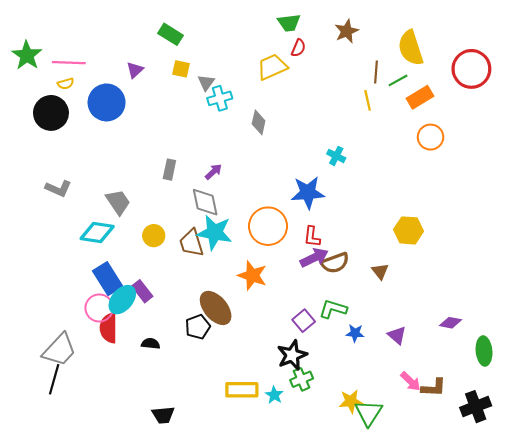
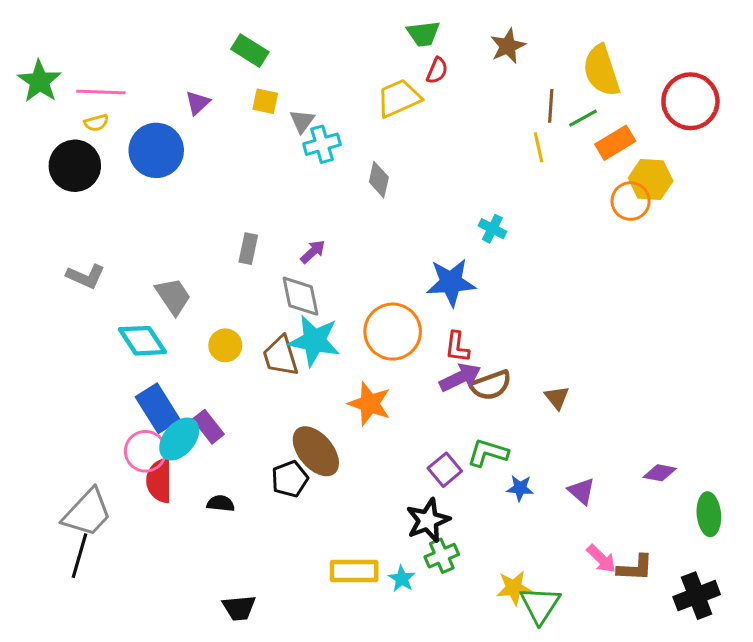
yellow hexagon: (409, 230) -> (651, 180), moved
cyan diamond: (97, 232) -> (142, 341), turned 48

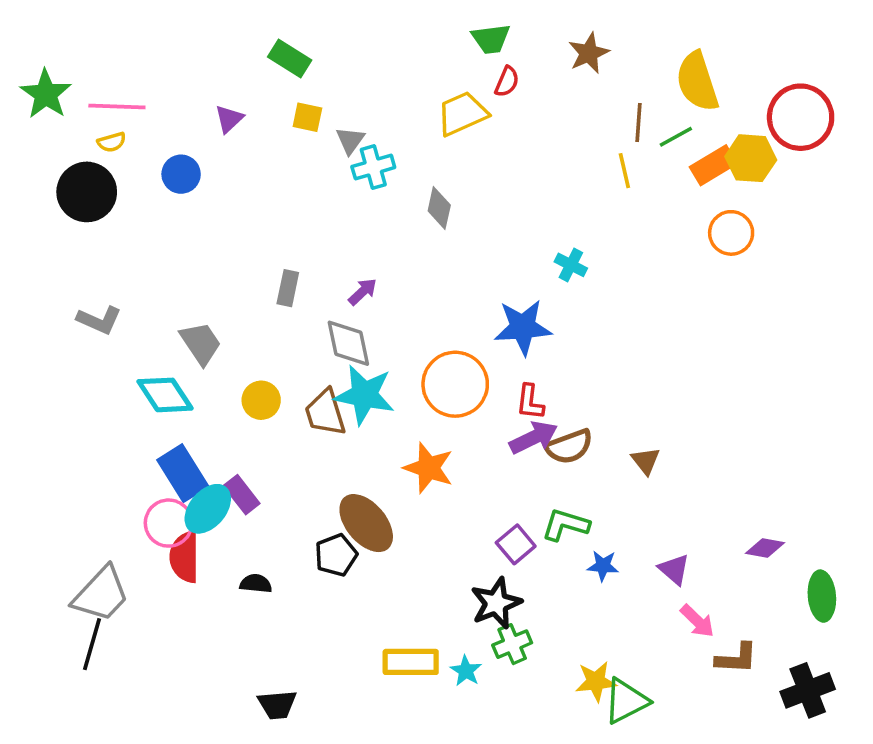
blue circle: (156, 150) -> (181, 174), size x0.6
yellow hexagon: (651, 180) -> (751, 158), moved
pink arrow: (601, 559) -> (697, 621), moved
green triangle: (540, 605) -> (626, 701), turned 30

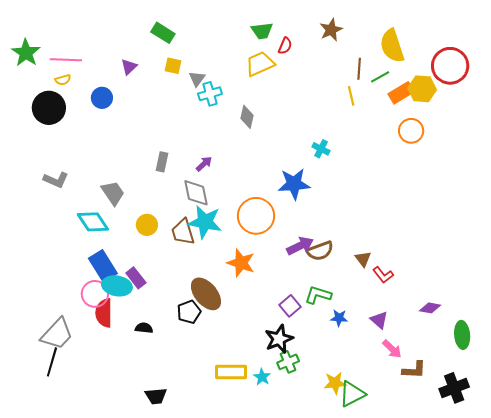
green trapezoid: (491, 39) -> (262, 31), moved
red L-shape: (530, 402) -> (383, 275), moved, turned -45
cyan ellipse: (208, 509) -> (117, 286), turned 60

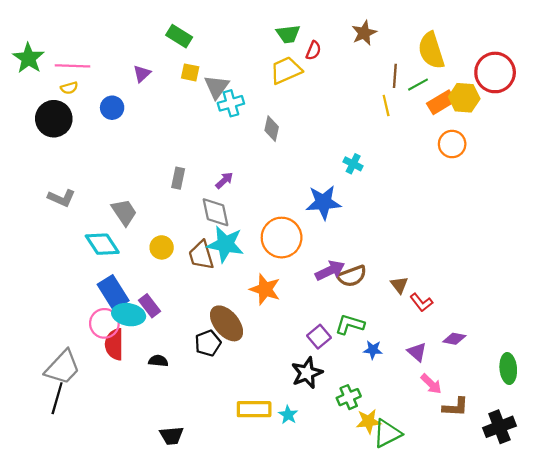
gray triangle: (197, 79) -> (217, 87), size x1.4
purple diamond: (430, 308) -> (454, 339), moved
green cross: (288, 362) -> (349, 397), moved

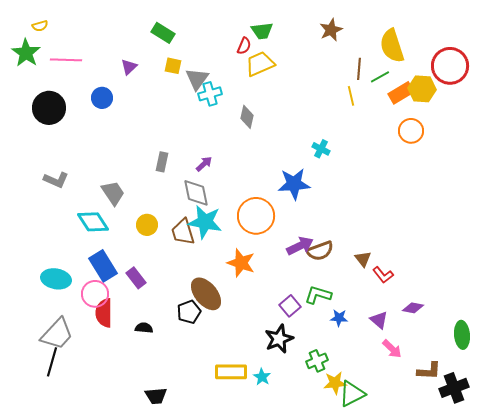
red semicircle: (313, 50) -> (244, 46), moved
yellow semicircle: (69, 88) -> (40, 26), moved
cyan ellipse: (129, 315) -> (56, 279), moved
brown L-shape: (455, 407) -> (429, 371), moved

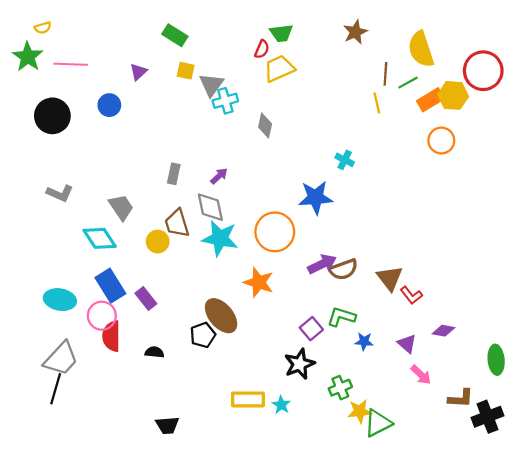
brown trapezoid: (183, 232) -> (177, 223), moved
brown triangle: (363, 259) -> (390, 278), size x1.5

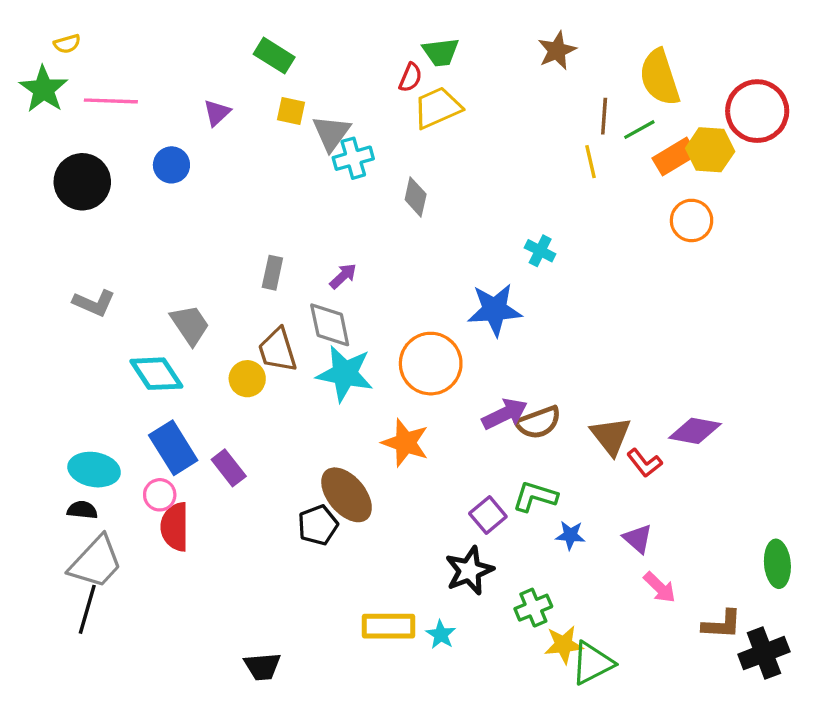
pink circle: (102, 316) -> (160, 495), size x0.7
purple diamond: (443, 331) -> (695, 431), moved, size x1.4
black semicircle: (154, 352) -> (82, 510), moved

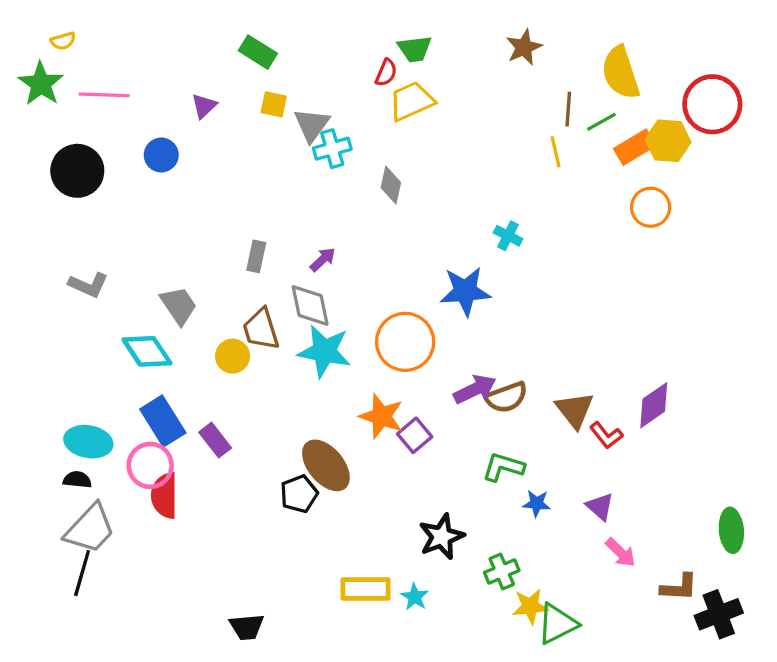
purple diamond: (695, 431) -> (654, 405), turned -45
pink circle: (160, 495) -> (150, 465), size x1.5
purple square: (488, 515) -> (415, 435), moved

